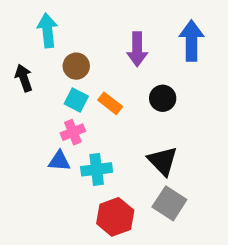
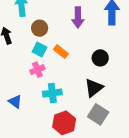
black circle: (163, 98) -> (100, 58), moved
blue triangle: (59, 161) -> (15, 102), moved, turned 32
black triangle: (163, 161) -> (94, 88), turned 36

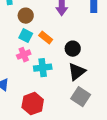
black circle: (100, 58) -> (73, 49), moved
cyan cross: (52, 93) -> (43, 68), moved
red hexagon: (64, 123) -> (33, 104), moved

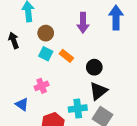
pink cross: (24, 55) -> (42, 86), moved
cyan cross: (43, 68) -> (78, 109), moved

